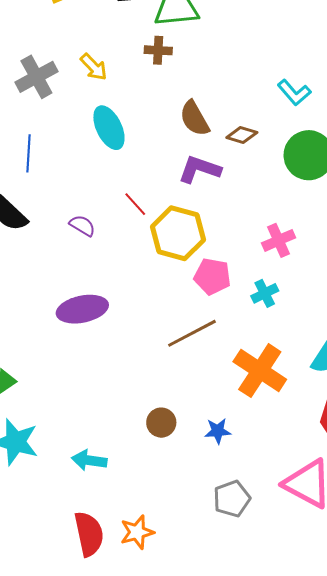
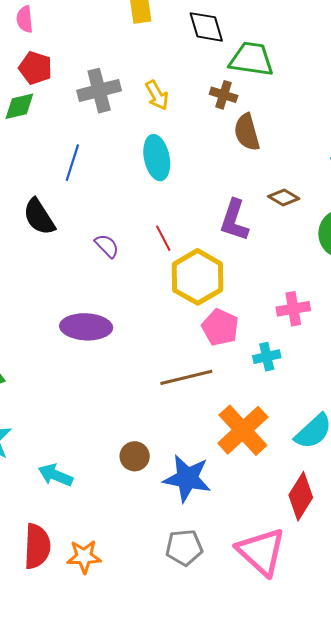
brown semicircle: (195, 118) -> (247, 132), moved
purple L-shape: (200, 169) -> (234, 220), turned -105
blue star: (218, 431) -> (187, 478), size x1.8

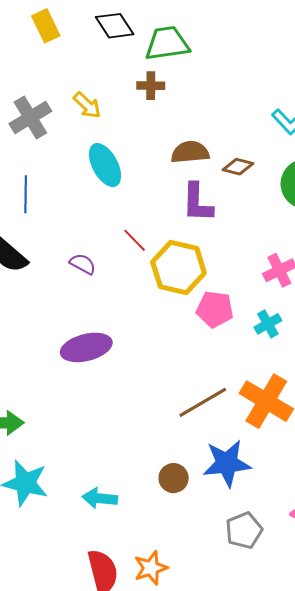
brown semicircle: (247, 132) -> (190, 152), moved, turned 117
brown line: (186, 377) -> (203, 402), moved
brown circle: (135, 456) -> (174, 478), moved

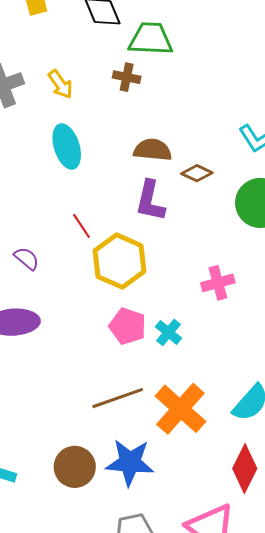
purple semicircle: (83, 264) -> (27, 258), moved
pink pentagon: (215, 309) -> (128, 326), moved
cyan cross: (268, 324) -> (169, 332), moved, turned -32
brown circle: (174, 478) -> (75, 467), size x1.4

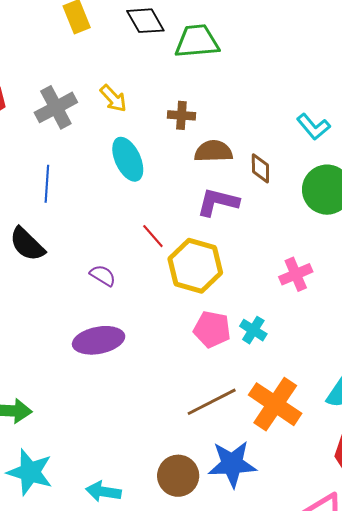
brown cross: (127, 77) -> (181, 115), moved
brown diamond: (197, 173) -> (260, 168), turned 72
purple L-shape: (150, 201) -> (218, 202), turned 99

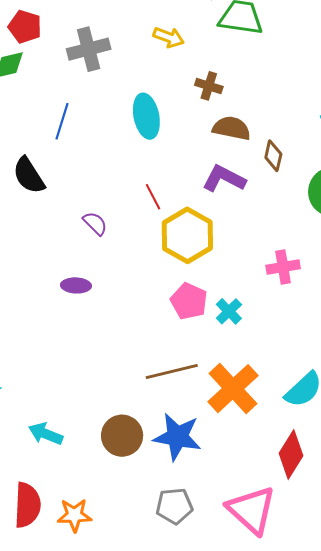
yellow arrow: (113, 98) -> (169, 37), moved, turned -40
purple ellipse: (99, 340) -> (76, 285), size x0.6

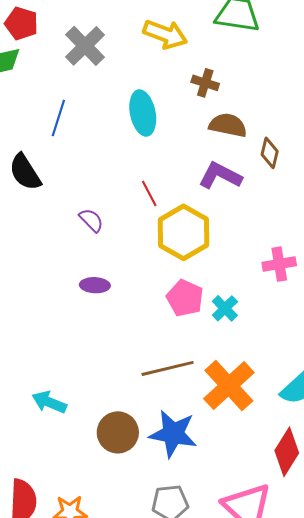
yellow arrow: (169, 37) -> (165, 34), size x1.4
gray cross: (89, 49) -> (85, 46), turned -30
purple ellipse: (76, 285) -> (95, 285), moved
cyan arrow: (46, 434) -> (49, 402), moved

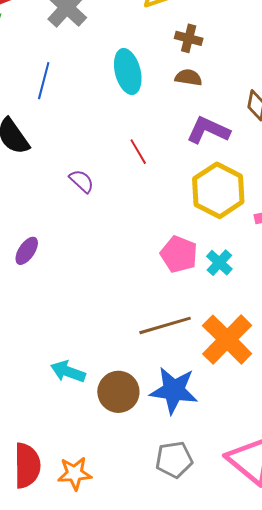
brown semicircle: (228, 125) -> (188, 77), moved, size x0.7
yellow hexagon: (184, 232) -> (218, 190), moved
purple ellipse: (95, 285) -> (27, 251), moved, turned -56
cyan arrow: (49, 402) -> (68, 372), moved

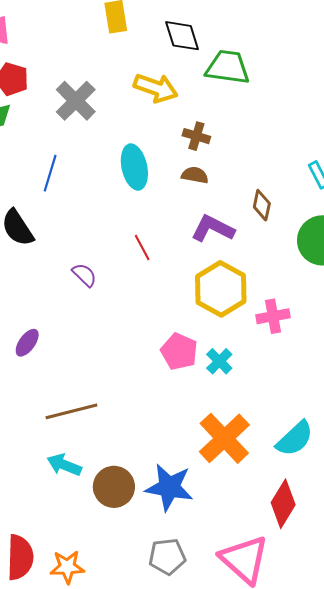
brown line: (165, 325) -> (71, 411), moved

